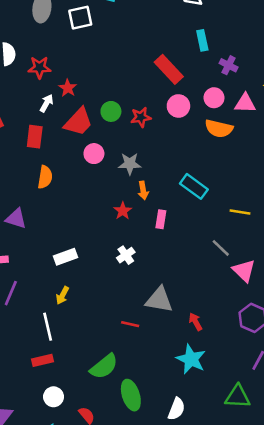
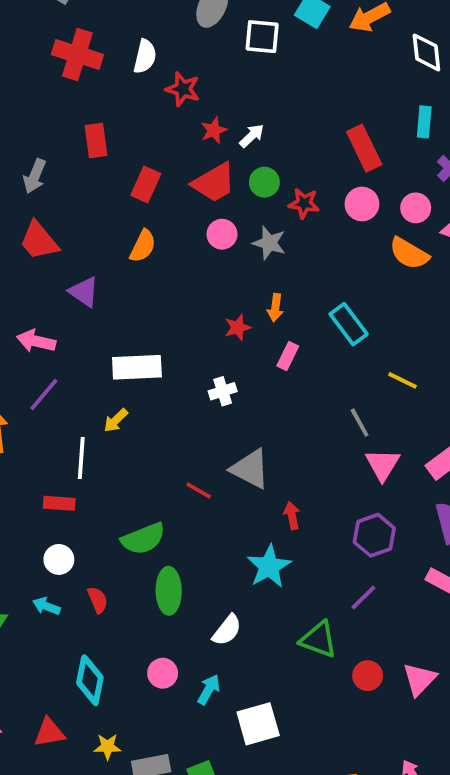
white arrow: (46, 103) -> (252, 136), moved
gray star: (130, 164) -> (269, 243), moved
white rectangle: (66, 257) -> (137, 367), size x1.4

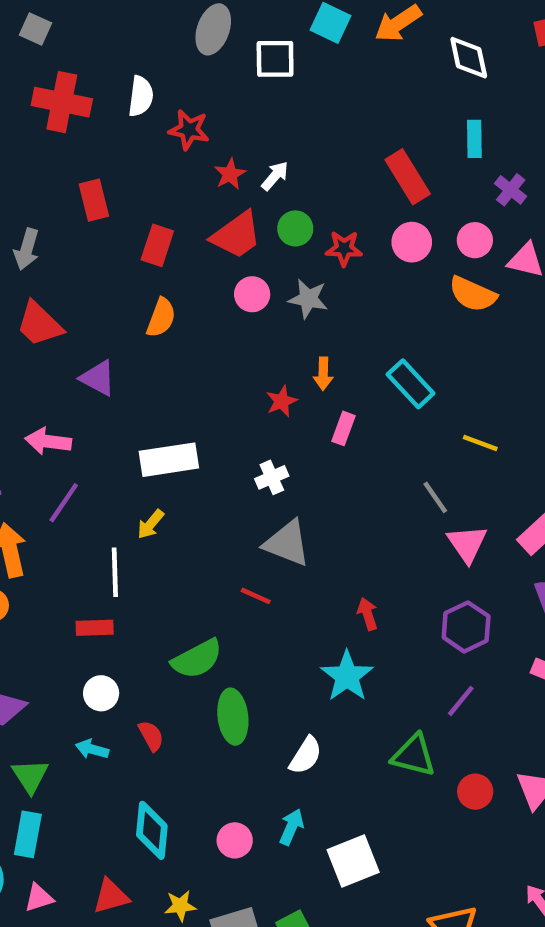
gray triangle: (250, 469) -> (287, 543), moved
pink circle: (163, 673) -> (235, 840), moved

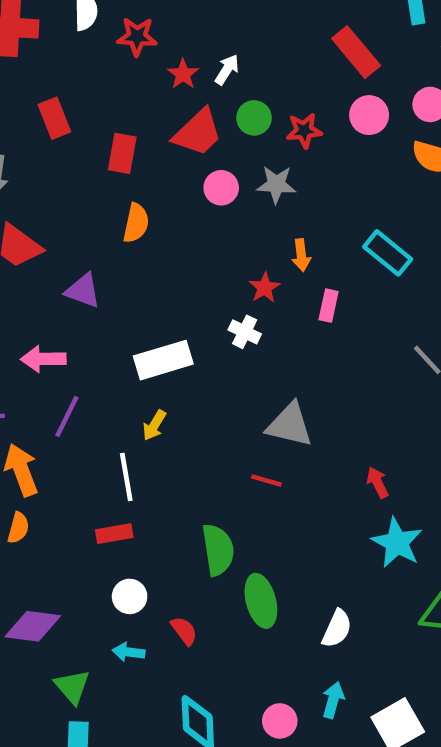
white cross: (272, 477) -> (245, 332), moved, turned -32
green semicircle: (197, 659) -> (218, 550), turned -63
cyan star: (347, 676) -> (397, 543), moved

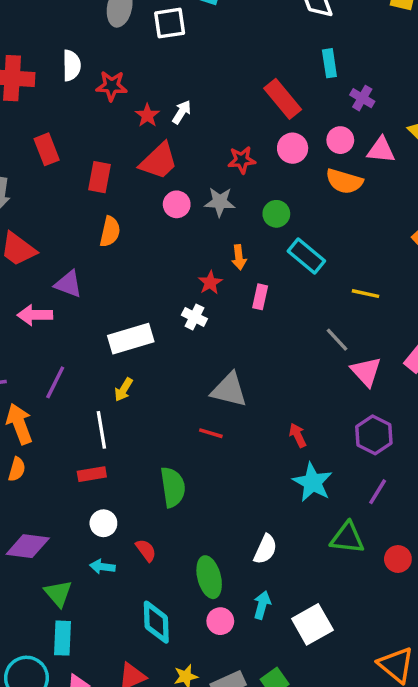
green circle: (254, 118) -> (276, 214), moved
pink arrow: (43, 359) -> (35, 315), moved
green ellipse: (261, 601) -> (209, 577), moved

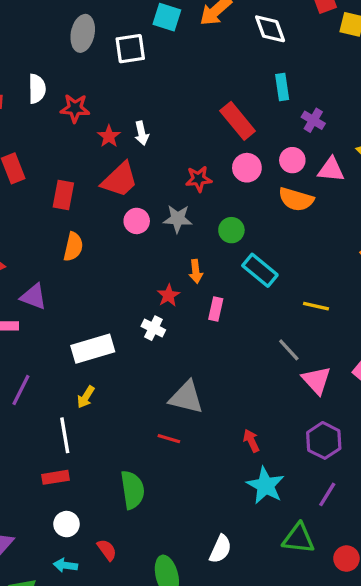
white arrow: (182, 112) -> (142, 133), turned 135

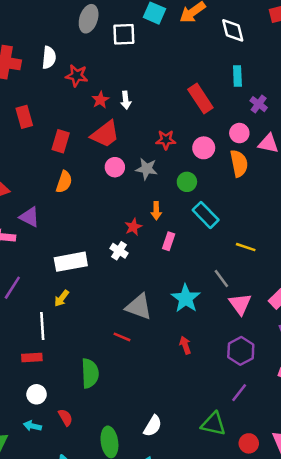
pink circle: (247, 168) -> (204, 148), moved
orange semicircle: (296, 199) -> (239, 163), turned -124
cyan star: (265, 485) -> (186, 298), moved

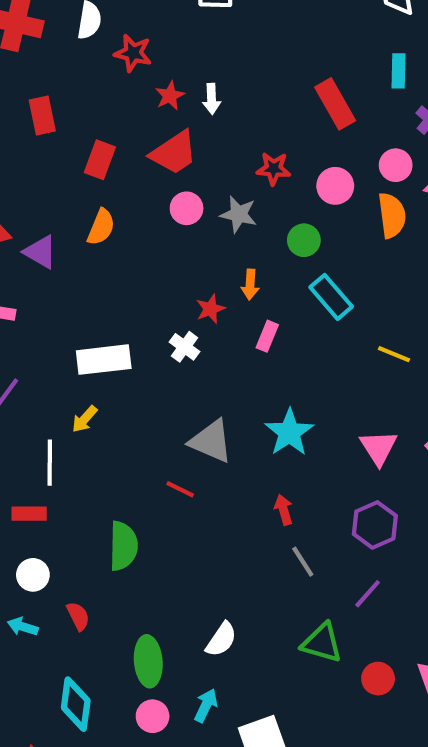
purple triangle: (30, 217) -> (40, 252), moved
gray line: (221, 278) -> (303, 562), moved

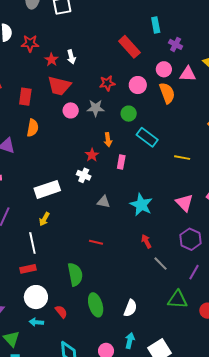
red trapezoid: (174, 153) -> (59, 86), turned 60
gray triangle: (211, 441) -> (103, 202), moved, size x0.6
white circle: (33, 575) -> (36, 297), size x1.5
green ellipse: (148, 661) -> (96, 305), moved

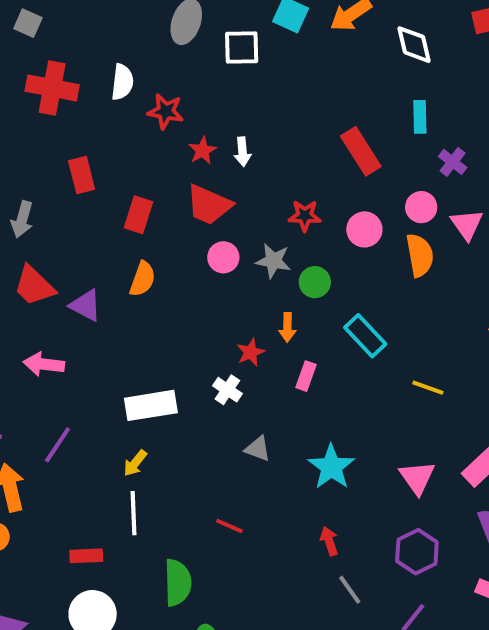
pink triangle: (188, 74) -> (467, 224), turned 42
green circle: (129, 114) -> (315, 282), moved
white line: (32, 243) -> (134, 513), moved

